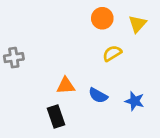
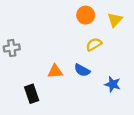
blue semicircle: (98, 95) -> (82, 70), moved
black rectangle: (56, 116) -> (32, 94), moved

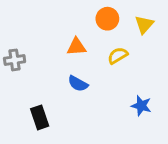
blue semicircle: (82, 70) -> (78, 84), moved
orange triangle: (55, 71) -> (76, 47), moved

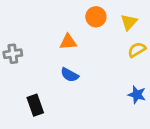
yellow semicircle: (118, 56) -> (137, 50), moved
blue star: (141, 106) -> (137, 95), moved

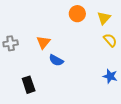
orange triangle: (68, 42) -> (43, 42), moved, turned -48
yellow semicircle: (137, 50) -> (110, 40), turned 80

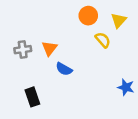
yellow semicircle: (110, 40) -> (103, 40), moved
gray cross: (11, 43) -> (23, 50), moved

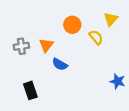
orange circle: (88, 16) -> (72, 25), moved

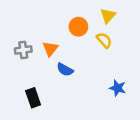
yellow triangle: (111, 19) -> (108, 16), moved
blue star: (118, 81) -> (118, 88), moved

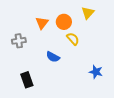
yellow semicircle: (104, 40) -> (73, 39), moved
orange triangle: (50, 49) -> (42, 23), moved

